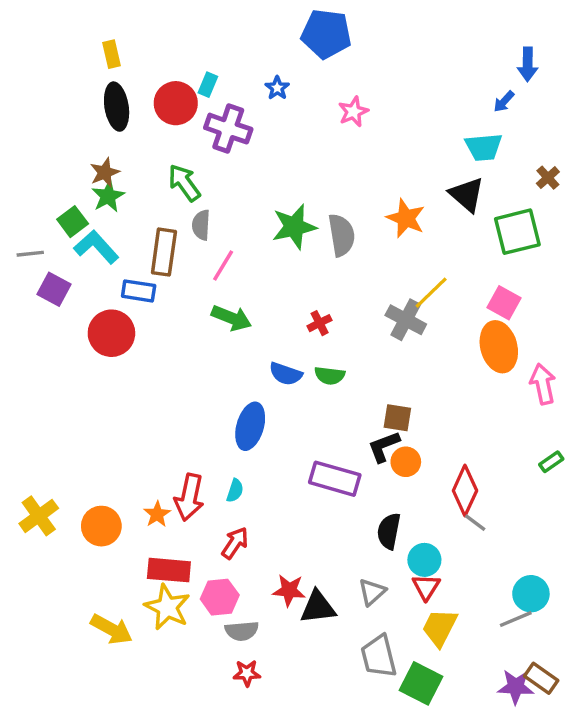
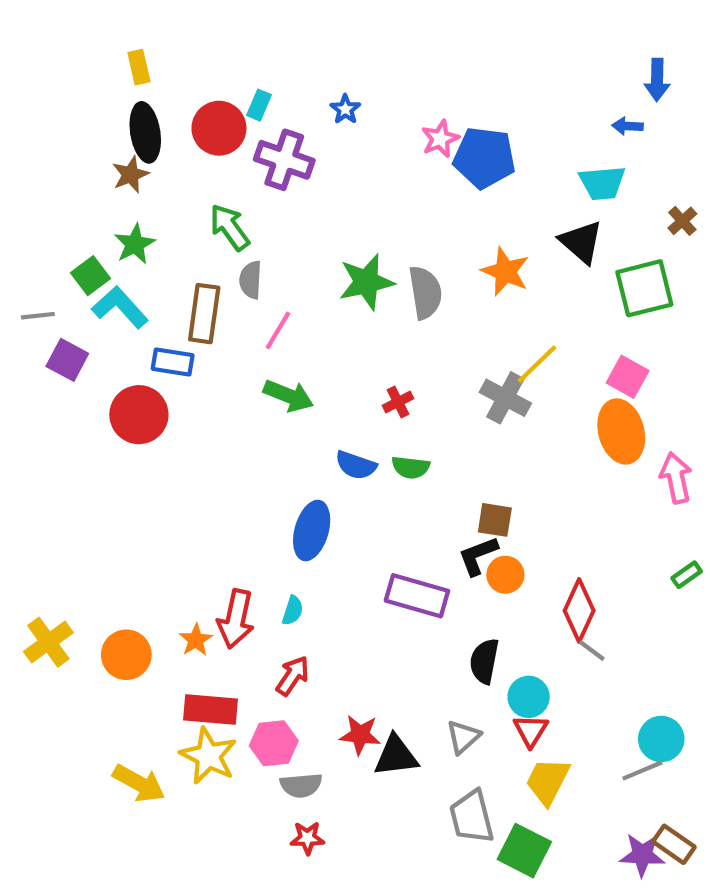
blue pentagon: (326, 34) -> (484, 158), moved
blue arrow: (504, 101) -> (628, 126), turned 50
brown star: (105, 173) -> (131, 175), moved

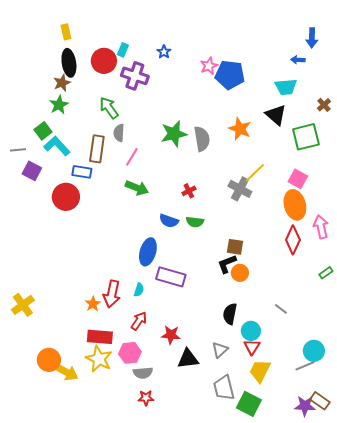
green star: (135, 244) -> (59, 105), moved
purple rectangle: (417, 596) -> (171, 277), moved
red diamond: (579, 611) -> (293, 240), moved
orange circle: (126, 655) -> (49, 360), moved
red star: (360, 735) -> (171, 335), moved

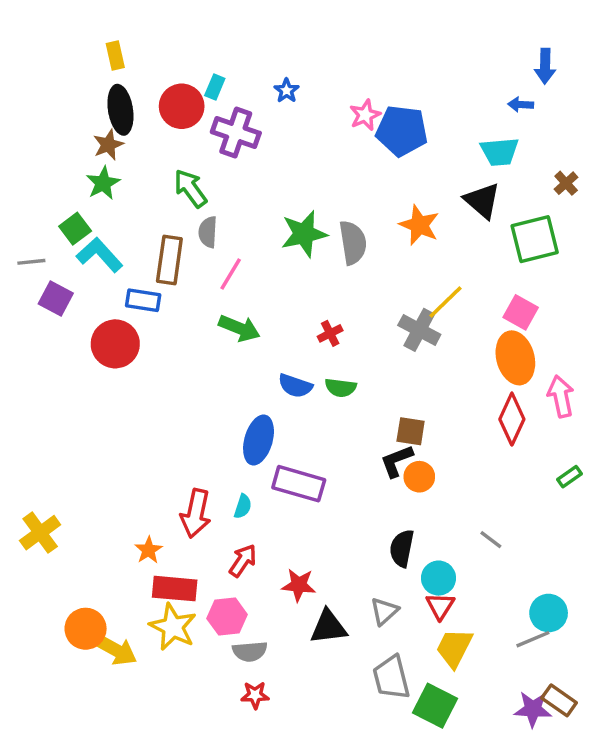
orange star: (93, 304) -> (148, 550), moved

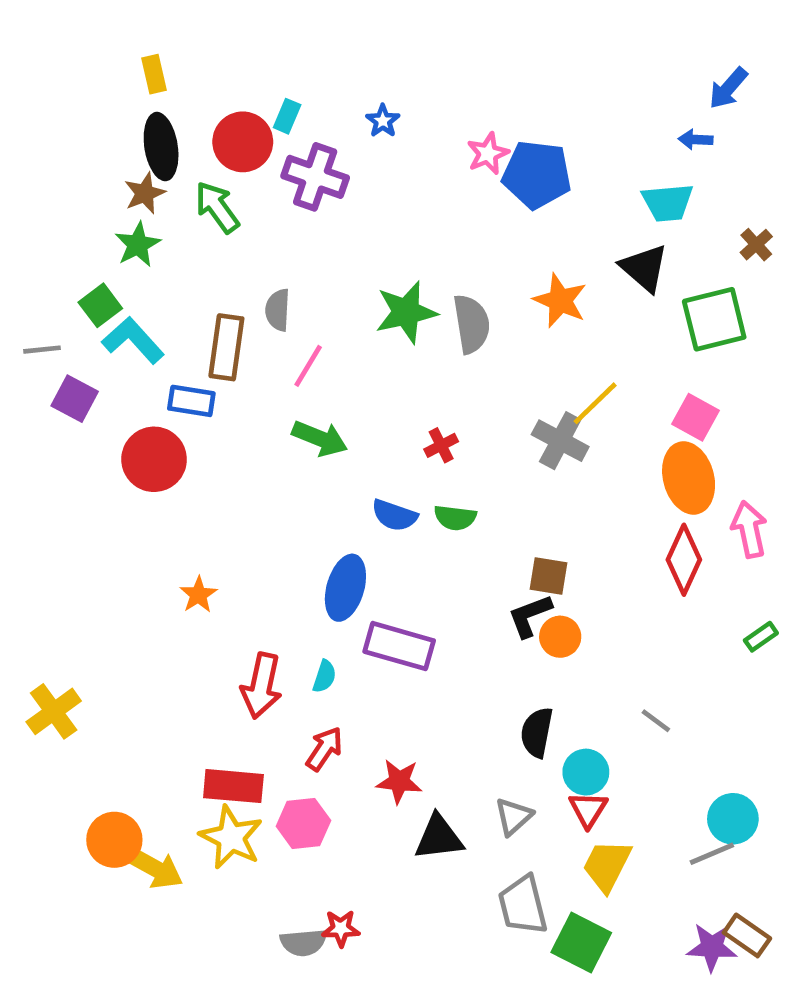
blue arrow: (545, 66) -> (728, 88), turned 40
green arrow: (190, 188) -> (217, 207), moved
orange star: (148, 550) -> (198, 595), moved
gray semicircle: (250, 651) -> (303, 942), moved

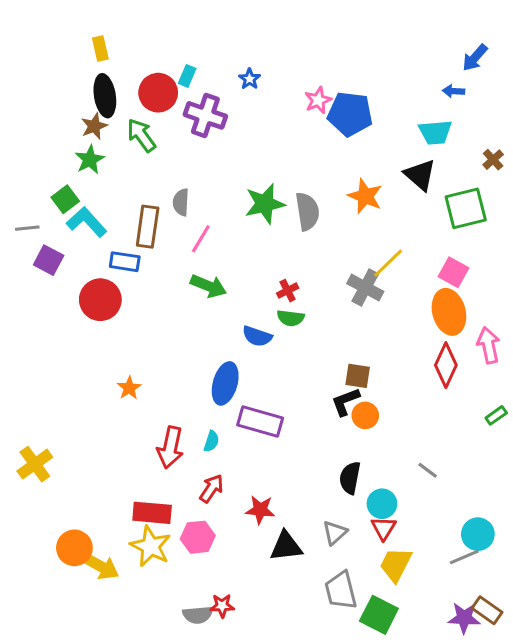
green semicircle: (455, 518) -> (291, 318), moved

